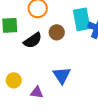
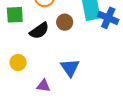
yellow circle: (14, 80) -> (18, 62), moved

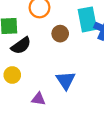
black semicircle: (39, 31) -> (21, 46), moved

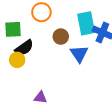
yellow circle: (12, 75) -> (17, 60), moved
blue triangle: (66, 80) -> (79, 54), moved

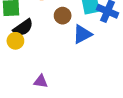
blue triangle: (79, 54) -> (82, 34), turned 36

